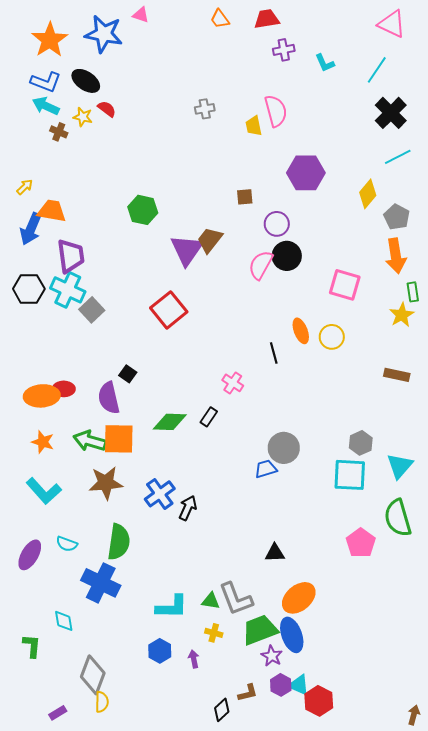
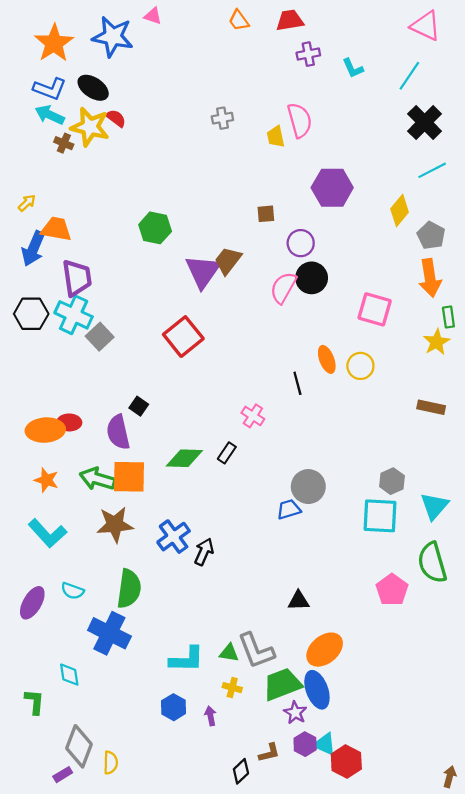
yellow star: (83, 117) -> (90, 127), size x1.8
gray diamond: (93, 675) -> (79, 746), moved

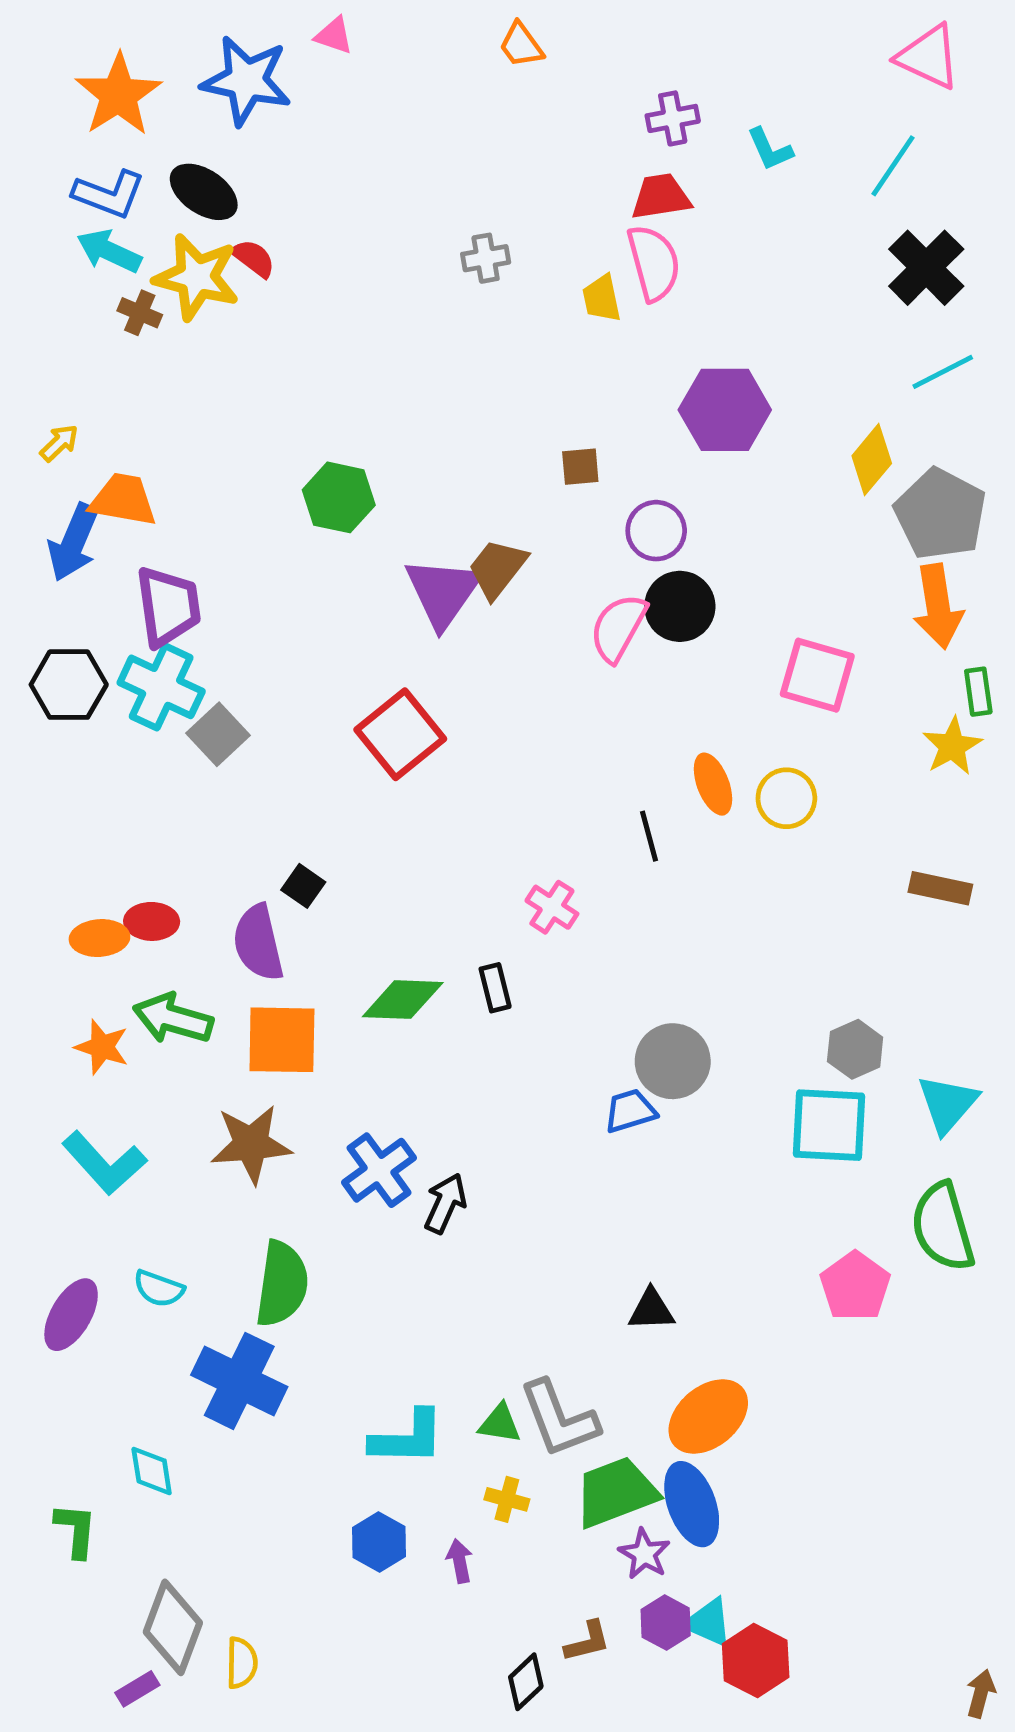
red trapezoid: (290, 20) -> (661, 197), moved
gray pentagon: (431, 236) -> (940, 514), size x1.5
orange ellipse: (45, 430) -> (99, 938), size x0.7
black rectangle: (227, 453) -> (495, 988), turned -48
green arrow: (97, 479) -> (173, 1019), moved

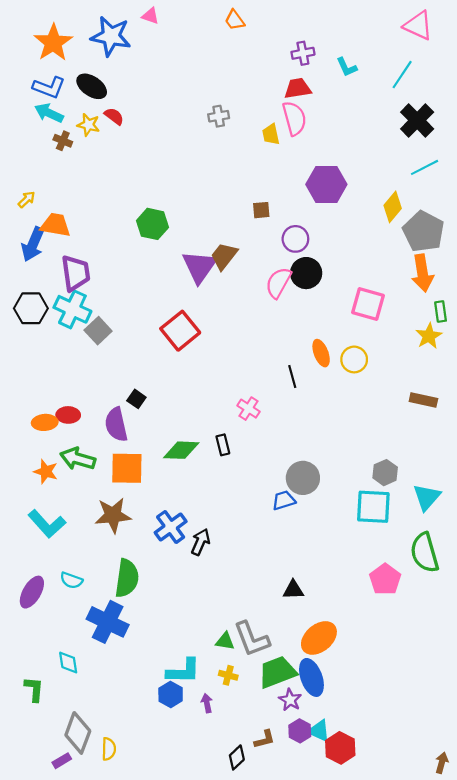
yellow star: (197, 277) -> (88, 125), size x0.6
cyan L-shape: (407, 1438) -> (183, 671), moved

